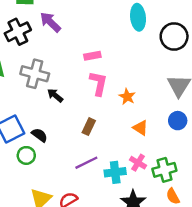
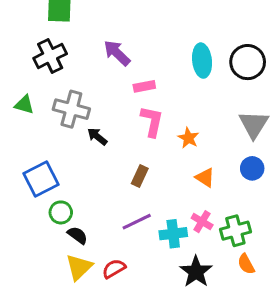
cyan ellipse: (138, 17) -> (202, 61), moved
purple arrow: (50, 22) -> (117, 53), moved
black semicircle: (39, 135) -> (77, 235), moved

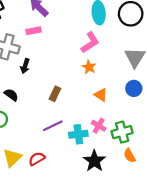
pink rectangle: (144, 86) -> (34, 31), moved
pink L-shape: (152, 121) -> (90, 43), moved, turned 45
black arrow: (97, 136) -> (25, 66), turned -112
black semicircle: (77, 235) -> (11, 95), moved

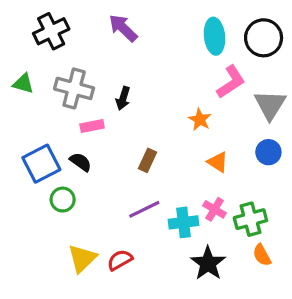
pink rectangle: (34, 31) -> (92, 126), moved
pink L-shape: (90, 43) -> (231, 82), moved
black arrow: (25, 66) -> (123, 98), moved

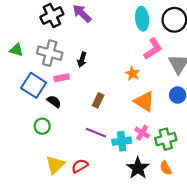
black cross: (51, 31) -> (52, 15), moved
orange triangle: (218, 162) -> (144, 101), size x1.5
blue square: (41, 164) -> (34, 85), moved, turned -30
purple line: (144, 209) -> (96, 133), turned 48
orange semicircle: (262, 255) -> (166, 168), moved

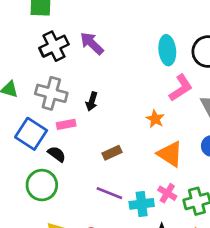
brown rectangle: (98, 100) -> (112, 153), turned 40
green circle: (42, 126) -> (42, 185), size x1.5

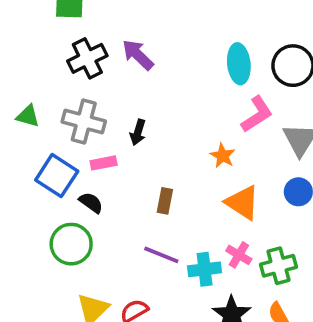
brown rectangle: (112, 153) -> (165, 201), turned -54

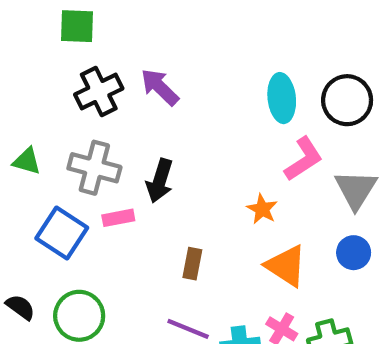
black arrow: (138, 132) -> (160, 181), size x1.4
black semicircle: (91, 203) -> (20, 307), moved

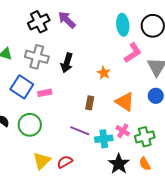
orange star: (262, 209) -> (104, 73), moved
pink rectangle: (118, 218) -> (45, 93), moved
brown rectangle: (192, 264) -> (90, 103), moved

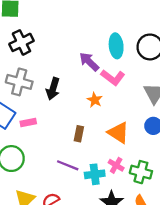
purple arrow: (67, 20) -> (89, 62), moved
pink L-shape: (133, 53) -> (113, 77), moved, turned 70
green cross: (145, 137) -> (141, 172), turned 30

